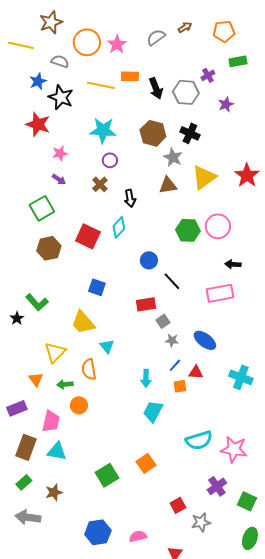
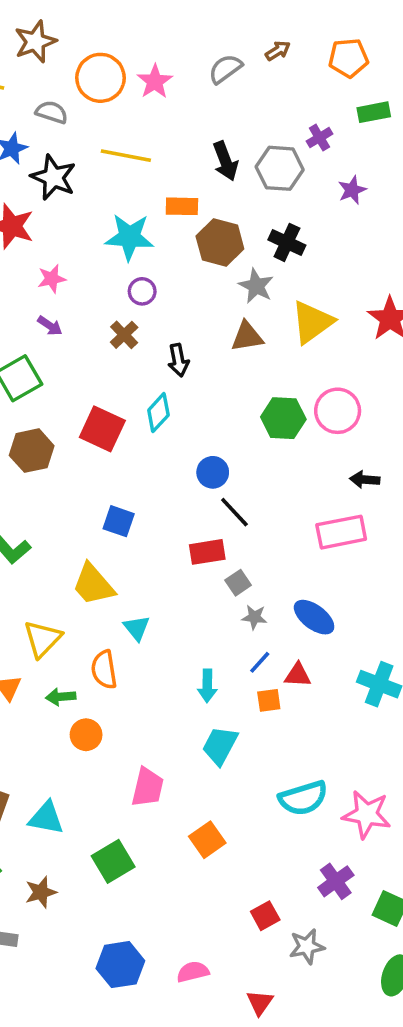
orange rectangle: (130, 76) -> (182, 206), moved
black line: (172, 281) -> (234, 512), moved
pink trapezoid: (51, 421) -> (148, 787), moved
green square: (107, 475) -> (113, 861), moved

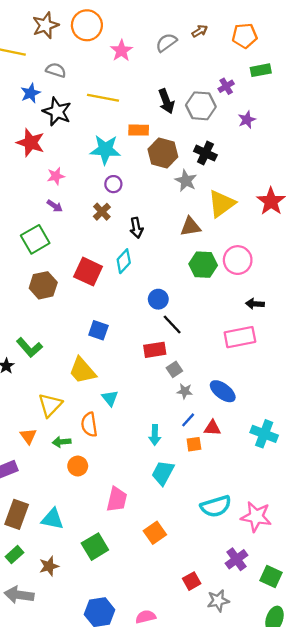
orange circle: (101, 78) -> (87, 25), moved
brown triangle: (247, 337) -> (190, 227), moved

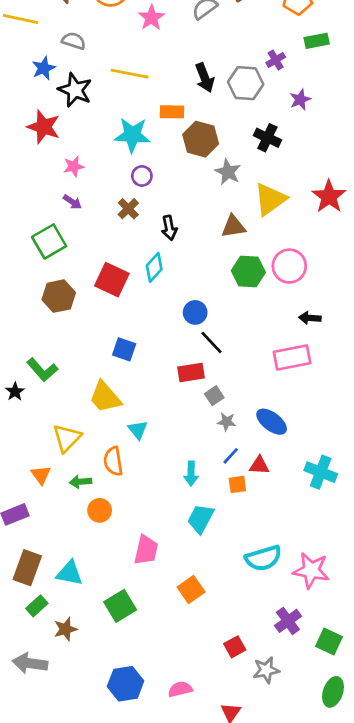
black cross: (205, 153) -> (267, 138), moved
green rectangle: (14, 555) -> (37, 606), moved

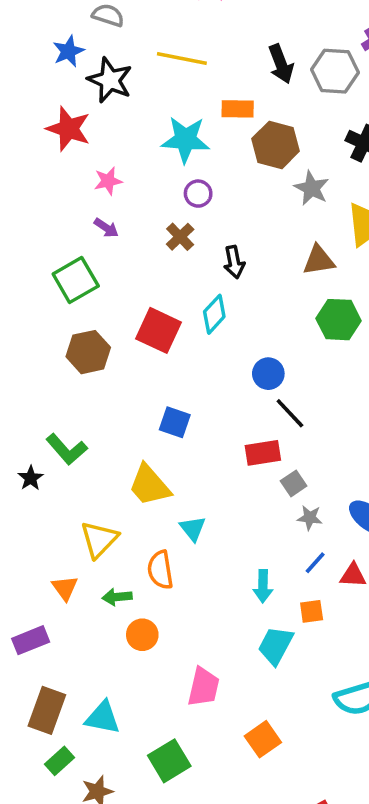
orange square: (237, 484) -> (312, 611), moved

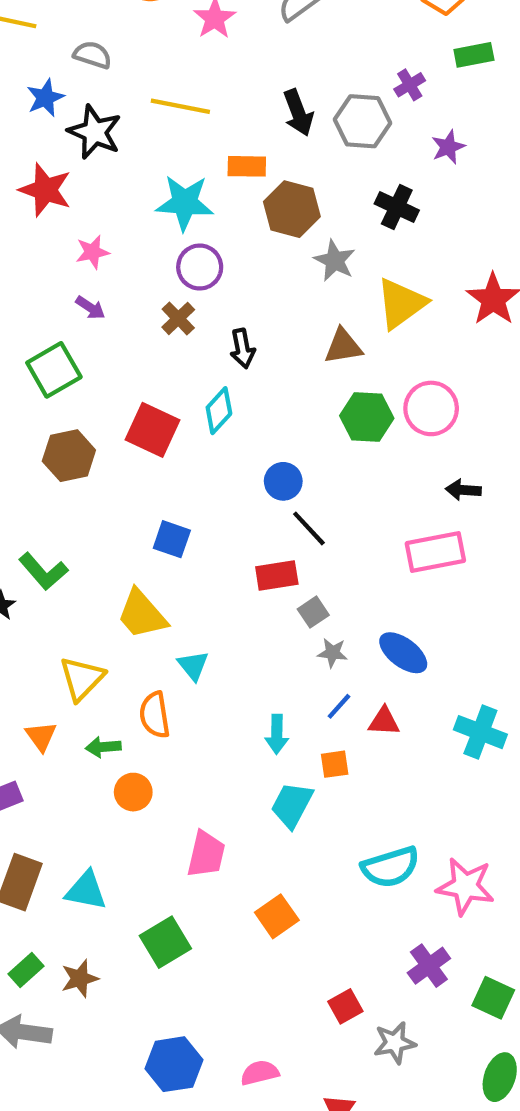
purple circle: (198, 194) -> (200, 267), size x1.4
green rectangle: (59, 761) -> (26, 970), moved

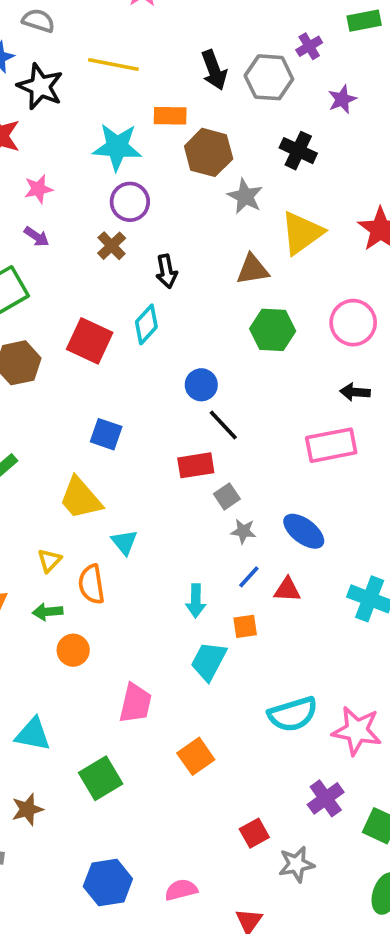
pink circle: (431, 408) -> (353, 323), moved
yellow triangle: (82, 678) -> (49, 560), moved, size x0.6

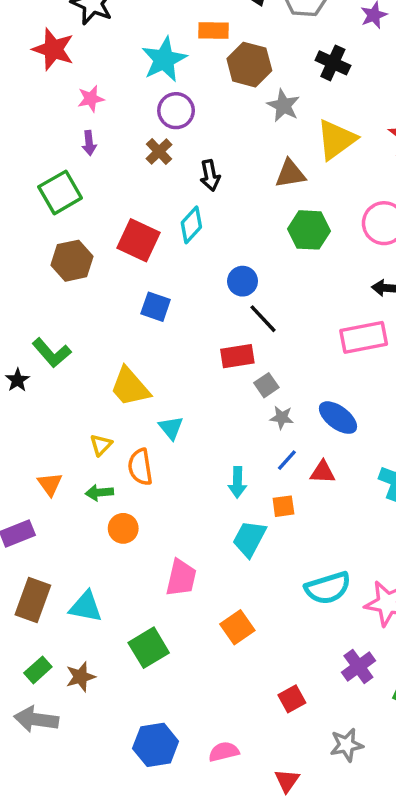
cyan star: (117, 147) -> (164, 59), turned -30
purple arrow: (37, 237) -> (89, 143), turned 50
blue square: (106, 434) -> (156, 307), moved
gray star: (296, 864) -> (347, 745), moved

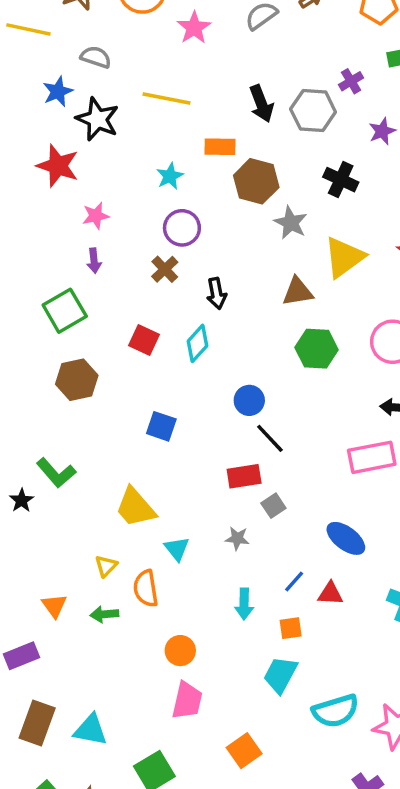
cyan star: (164, 59) -> (170, 176), size x0.6
red square: (139, 240) -> (144, 340), moved, size x0.7
gray star: (282, 418) -> (237, 538), moved
orange circle: (123, 528) -> (180, 651), moved
cyan trapezoid: (249, 539) -> (280, 675), moved

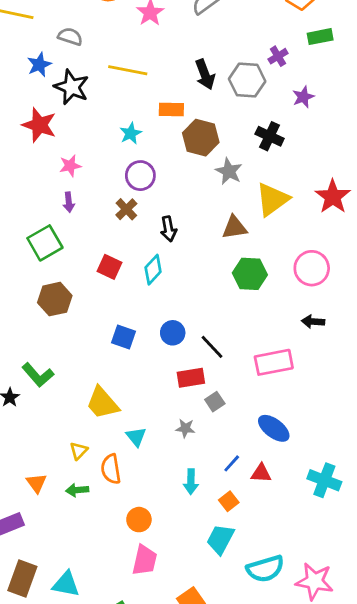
blue circle: (249, 400) -> (173, 333), moved
pink rectangle: (372, 457) -> (274, 362), moved
orange square: (291, 628) -> (229, 501), turned -30

